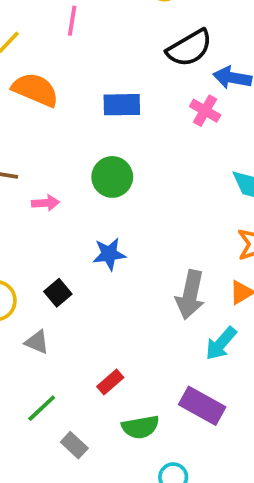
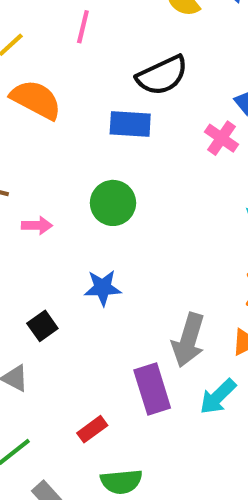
black semicircle: (189, 48) -> (162, 75), moved
purple rectangle: (202, 406) -> (152, 389), moved, turned 39

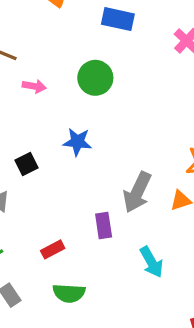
purple rectangle: (152, 389) -> (104, 226), size x0.7
cyan arrow: (218, 397) -> (151, 262), moved, turned -84

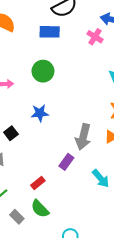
purple rectangle: (104, 226) -> (66, 162), turned 56
green semicircle: (69, 293) -> (40, 209), moved, turned 54

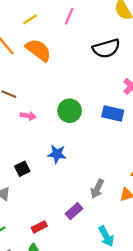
blue rectangle: (50, 32) -> (113, 113), moved
gray arrow: (83, 137) -> (97, 189), size x0.7

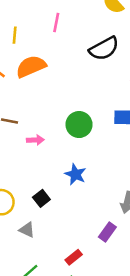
yellow line: (30, 19) -> (15, 35), turned -40
orange semicircle: (38, 50) -> (31, 66), turned -48
blue star: (57, 154) -> (75, 174), turned 30

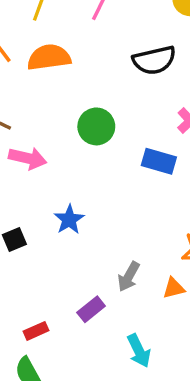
green circle: (79, 125) -> (96, 126), moved
pink arrow: (35, 140) -> (28, 158), size x1.5

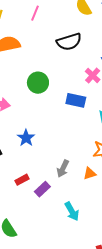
red rectangle: (36, 331) -> (22, 180), moved

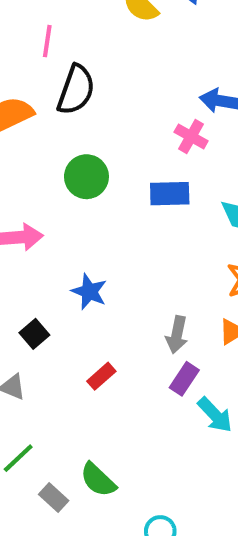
black semicircle: (69, 42) -> (76, 90), moved, turned -40
purple rectangle: (42, 189) -> (184, 379), moved

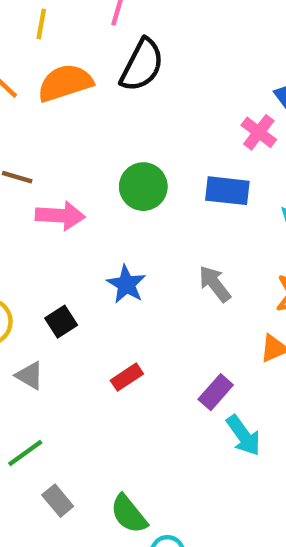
green circle: (86, 177) -> (143, 187), moved
gray arrow: (177, 335) -> (215, 284), moved, turned 123
green semicircle: (98, 480) -> (129, 514), moved

